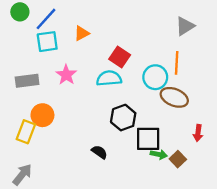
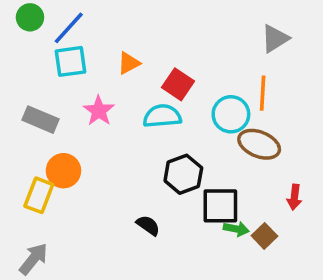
orange triangle: (82, 33) -> (129, 63), moved
gray rectangle: (27, 81) -> (41, 120), turned 30

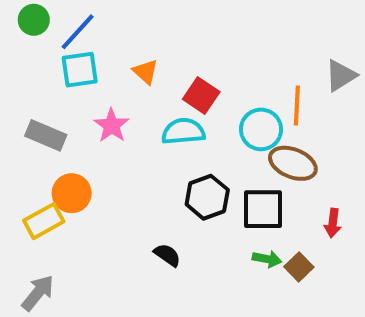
gray triangle: (275, 38) -> (341, 76), moved
orange triangle: (129, 63) -> (145, 72), turned -50
yellow rectangle: (39, 195) -> (44, 221), turned 40
black square: (220, 206) -> (263, 209), moved

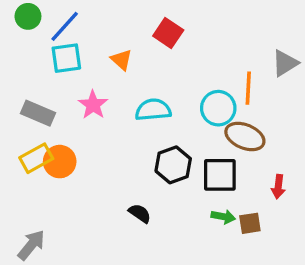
red square: (201, 96) -> (168, 33), moved
yellow rectangle: (44, 221) -> (36, 158), moved
brown square: (299, 267) -> (250, 223), turned 35

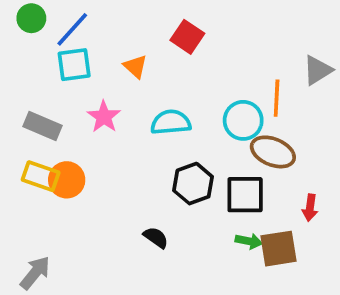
yellow rectangle: (36, 158) -> (41, 176), turned 48
brown square: (250, 223) -> (278, 249), size x1.5

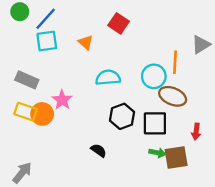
pink star: (104, 117) -> (62, 100), moved

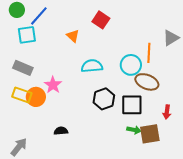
cyan square: (47, 41) -> (27, 35), moved
black semicircle: (99, 150) -> (61, 131), moved, turned -40

